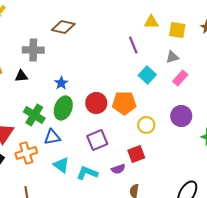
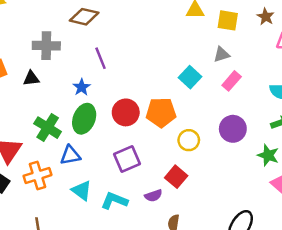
purple line: (133, 45) -> (101, 58), moved
red square: (136, 154) -> (176, 177), turned -30

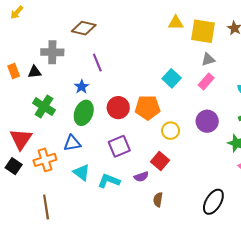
yellow square: (228, 20) -> (203, 31), size x1.4
gray triangle: (221, 54) -> (208, 59), moved
black triangle: (31, 78) -> (35, 72), moved
green cross: (48, 128) -> (44, 107), moved

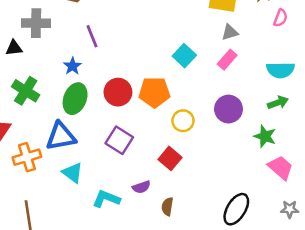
blue triangle: (72, 143) -> (61, 136), size x1.4
purple square: (119, 146) -> (119, 140), turned -35
purple semicircle: (141, 177) -> (141, 187), moved
cyan L-shape: (109, 181) -> (106, 199), moved

